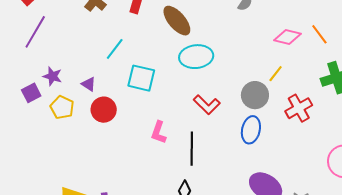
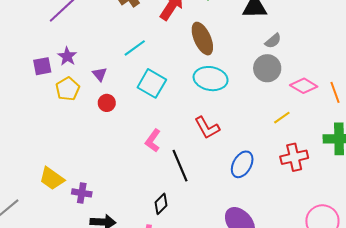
gray circle: (255, 95) -> (267, 68), moved
red circle: (104, 110) -> (107, 103), size x0.7
black line: (192, 149) -> (180, 166), turned -40

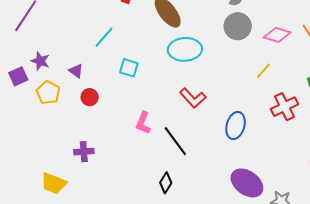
cyan square: (152, 83) -> (129, 68), size x0.7
purple cross: (82, 193) -> (84, 152), moved

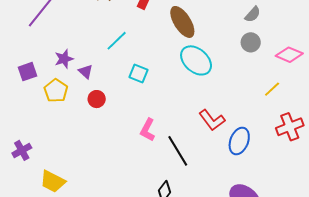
gray circle: (238, 26) -> (251, 42), size x0.7
cyan ellipse: (185, 49) -> (196, 60), turned 40
purple star: (40, 61) -> (64, 59), moved, turned 30
red L-shape: (193, 98) -> (212, 120), moved
purple cross: (84, 152) -> (22, 150), moved, turned -30

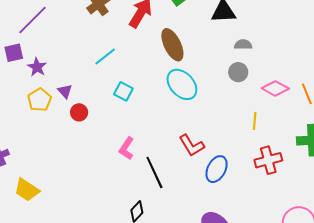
gray semicircle: (253, 14) -> (243, 45), turned -138
purple star: (64, 59) -> (37, 67), moved, turned -30
purple square: (28, 72) -> (14, 53), moved
purple triangle: (86, 72) -> (65, 91), moved
yellow line: (272, 89) -> (255, 121), turned -48

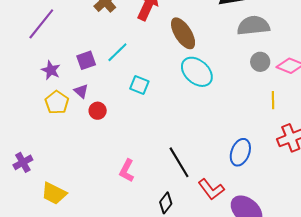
gray semicircle: (243, 45) -> (253, 26), size x1.8
purple square: (14, 53) -> (86, 60), moved
gray circle: (238, 72) -> (260, 62), moved
red L-shape: (192, 145) -> (211, 189), moved
pink L-shape: (127, 148) -> (127, 171), moved

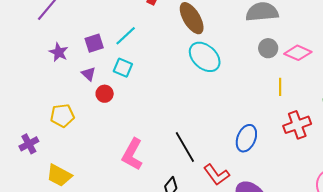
cyan square: (139, 85) -> (123, 68), moved
yellow pentagon: (57, 102) -> (62, 116), moved, turned 30
pink L-shape: (127, 171) -> (132, 154), size x1.4

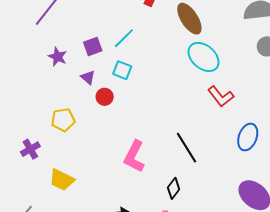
red L-shape: (216, 175) -> (221, 96), moved

